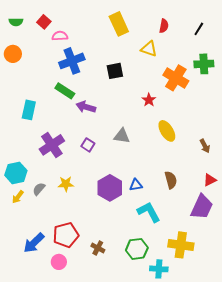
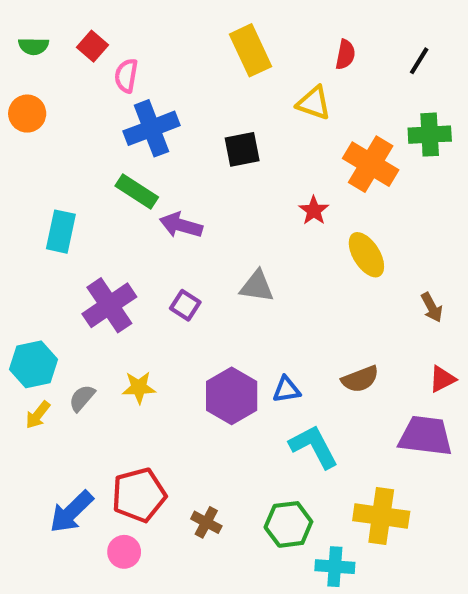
pink semicircle: (60, 36) -> (126, 76), turned -77
yellow ellipse: (167, 131) -> (366, 255), moved
brown semicircle: (171, 180) -> (360, 379), turned 84
purple trapezoid: (202, 207) -> (425, 436), turned -108

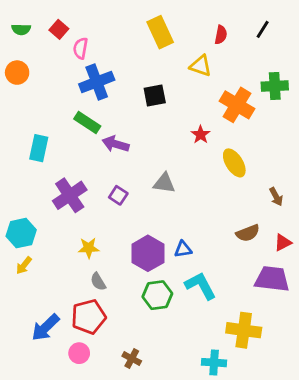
black line: (419, 61) -> (263, 29), moved
brown semicircle: (360, 379) -> (248, 233), moved
gray semicircle: (82, 398) -> (98, 282), moved, turned -72
brown cross: (206, 522) -> (132, 359), moved
green hexagon: (288, 524) -> (157, 295), moved

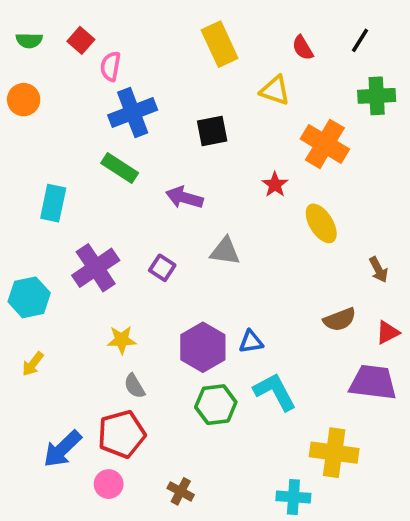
red semicircle: (221, 35) -> (303, 48), turned 138
green cross: (275, 86) -> (377, 96), moved
purple arrow: (116, 144) -> (184, 198), moved
cyan hexagon: (21, 233) -> (29, 297), moved

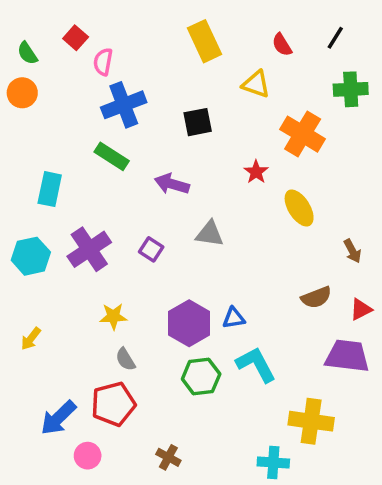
green semicircle: (29, 40) -> (27, 53), moved, turned 55
cyan hexagon: (29, 297) -> (31, 256), moved
pink circle: (109, 484) -> (88, 456), moved

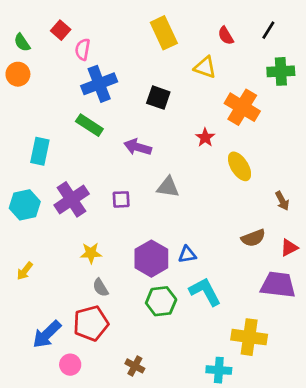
black square: (198, 122) -> (158, 98), turned 30
purple square: (151, 249) -> (121, 199), turned -36

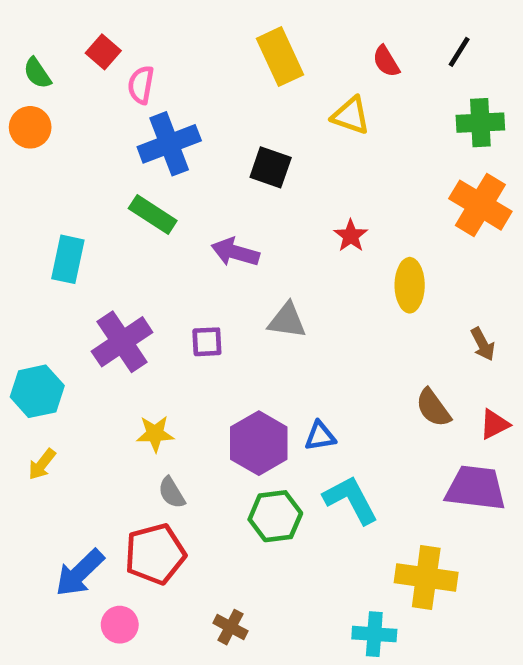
orange cross: (242, 107) -> (480, 205), moved
yellow ellipse: (240, 166) -> (410, 285), turned 32
cyan hexagon: (25, 205) -> (37, 391), moved
brown semicircle: (253, 238) -> (433, 408), turned 75

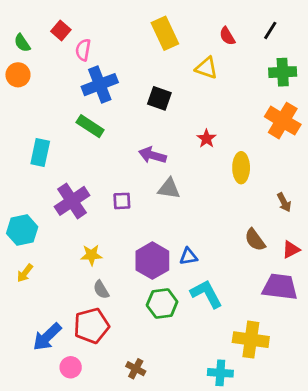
purple arrow: (235, 252) -> (152, 155), moved

